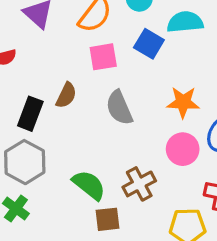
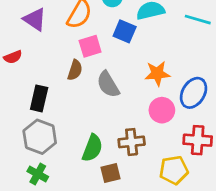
brown semicircle: (66, 95) -> (75, 70), moved
brown cross: (139, 184) -> (132, 142), turned 30
green semicircle: (89, 185) -> (92, 148), turned 80

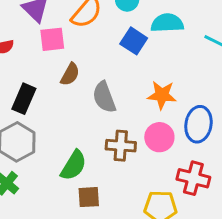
pink square: (90, 46) -> (52, 39), moved
blue ellipse: (194, 93) -> (198, 124), turned -32
brown cross: (132, 142) -> (121, 146), moved

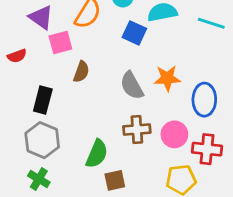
gray semicircle: (104, 97) -> (132, 86), moved
pink circle: (159, 137) -> (174, 134), moved

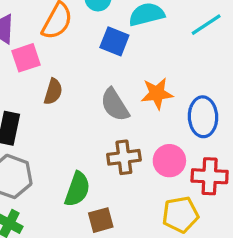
cyan line: (211, 23) -> (206, 25), turned -48

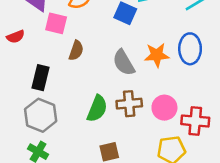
pink square: (26, 58) -> (56, 23), turned 30
blue ellipse: (203, 117) -> (190, 49), moved
green semicircle: (77, 189) -> (97, 109), moved

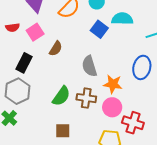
pink square: (56, 23) -> (35, 32), moved, turned 30
orange star: (157, 55) -> (113, 84), moved

